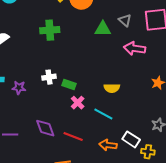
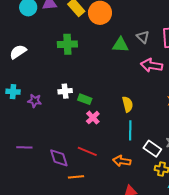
yellow semicircle: (112, 88) -> (128, 104), turned -105
cyan line: (103, 114) -> (130, 130), moved, turned 60
purple diamond: (45, 128) -> (59, 158), moved
white rectangle: (131, 139) -> (152, 149), moved

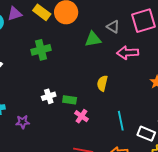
purple star: (35, 101) -> (23, 122), moved
yellow semicircle: (128, 104) -> (102, 83), moved, turned -140

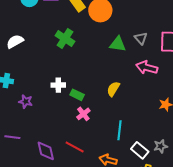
green cross: (41, 50) -> (65, 39), turned 30

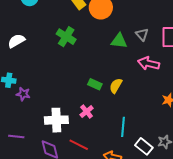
white cross: (58, 85) -> (56, 120), moved, size x1.6
green rectangle: (77, 95) -> (95, 84), moved
purple star: (26, 102) -> (23, 94), moved

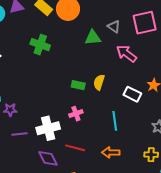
pink arrow: (149, 63) -> (126, 54), turned 35
pink cross: (87, 112) -> (76, 114), turned 32
purple line: (16, 136) -> (20, 134), moved
white rectangle: (144, 146) -> (132, 94), moved

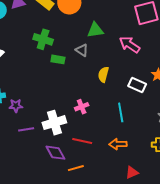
gray triangle: (114, 27) -> (82, 50), moved
green rectangle: (78, 85) -> (58, 59), moved

